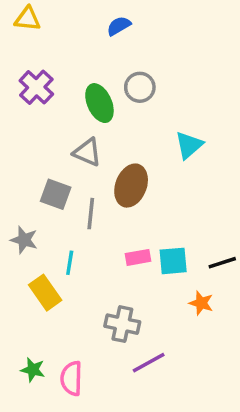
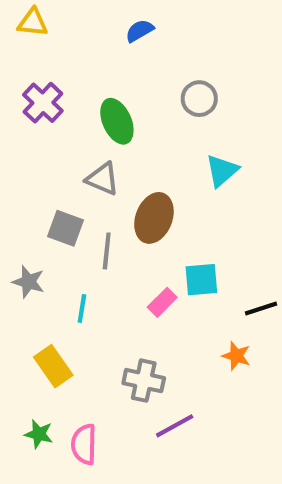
gray circle: (140, 87) -> (199, 99), moved
pink rectangle: (138, 257) -> (162, 302), turned -35
cyan square: (173, 261) -> (201, 280), moved
yellow rectangle: (45, 293) -> (53, 366), moved

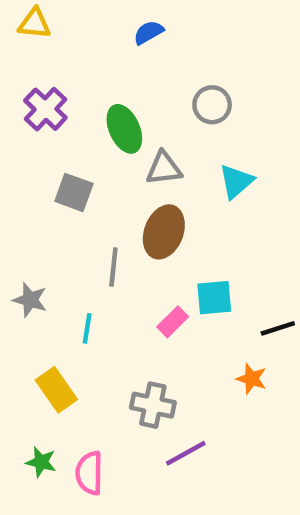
gray triangle: (103, 179) -> (164, 168), moved, turned -30
gray square: (66, 228) -> (74, 192), moved

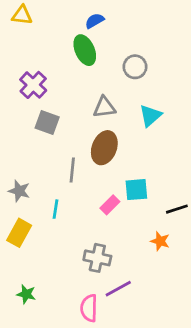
purple cross: (45, 109) -> (33, 85), moved
green ellipse: (124, 129) -> (85, 50), moved
yellow rectangle: (56, 390) -> (19, 233), moved, turned 64
pink semicircle: (89, 473) -> (89, 308), moved

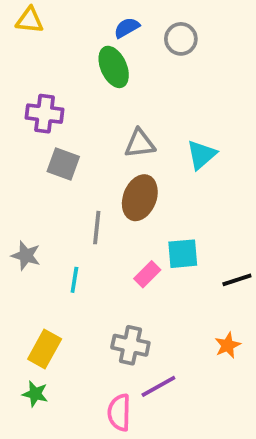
gray circle: (135, 67) -> (181, 39), moved
purple cross: (33, 85) -> (45, 114), turned -36
yellow rectangle: (19, 233) -> (45, 349), moved
orange star: (160, 241) -> (228, 345), moved, turned 30

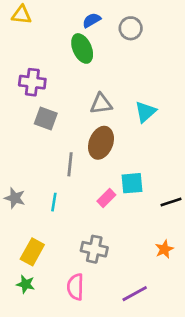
gray star: (26, 256) -> (15, 198), moved
purple line: (158, 386) -> (135, 294), moved
pink semicircle: (119, 412) -> (75, 287), moved

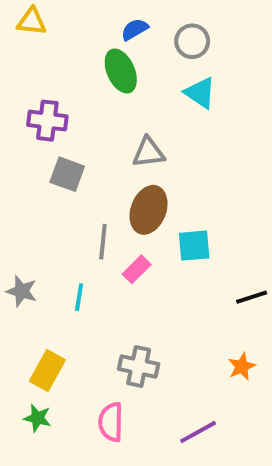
cyan triangle: (145, 112) -> (200, 93), moved, turned -45
cyan square: (132, 183) -> (194, 246), moved
pink rectangle: (106, 198) -> (137, 269), moved

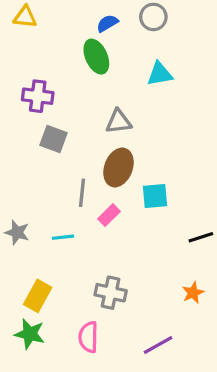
gray circle: (192, 41) -> (153, 17), moved
cyan triangle: (200, 93) -> (160, 74), turned -44
cyan line: (79, 297) -> (63, 237), turned 75
green star: (37, 418) -> (30, 334), size x1.4

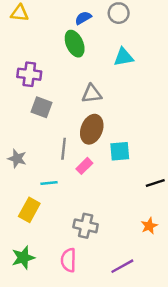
gray star: (17, 232) -> (17, 159), moved
yellow rectangle: (38, 296) -> (29, 210), moved
green star: (30, 334) -> (23, 258), turned -30

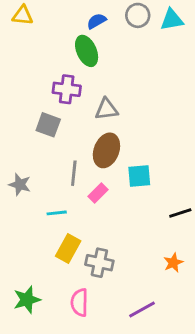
cyan triangle: (124, 57) -> (172, 20), moved
purple cross: (29, 74) -> (67, 89), moved
yellow rectangle: (29, 210) -> (68, 248), moved

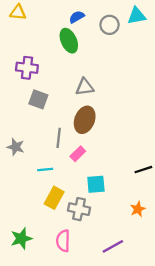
gray circle: (138, 15) -> (110, 25), moved
purple cross: (67, 89) -> (27, 68), moved
cyan square: (139, 176) -> (96, 184), moved

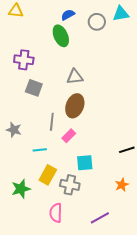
green star: (21, 239) -> (21, 189), moved

